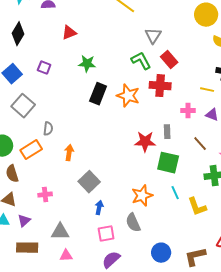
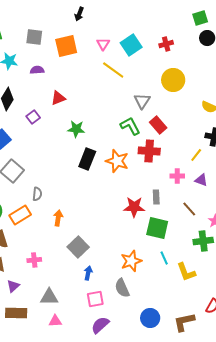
yellow circle: (206, 15) -> (173, 80), moved
purple square: (44, 68) -> (33, 117), moved, turned 32
yellow line: (207, 90) -> (196, 155), turned -64

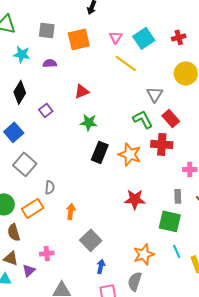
red triangle: (58, 98) -> (82, 91), moved
gray rectangle: (156, 197) -> (178, 196), moved
red star: (134, 207) -> (135, 199), moved
purple triangle: (13, 286) -> (29, 270), moved
gray semicircle: (122, 288) -> (135, 281), turned 42

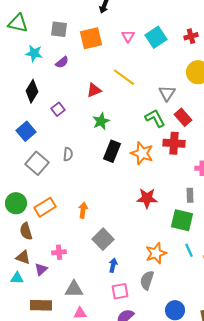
purple semicircle: (50, 63) -> (62, 62), turned 144
yellow line: (126, 63) -> (124, 77), moved
green star: (89, 122) -> (101, 121), turned -30
gray semicircle: (50, 187) -> (68, 154), moved

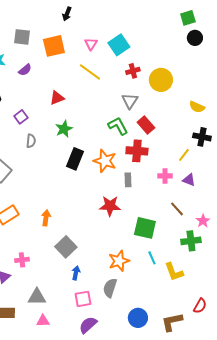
red cross: (191, 36) -> (133, 71), moved
yellow line: (124, 77) -> (90, 72), moved
gray semicircle: (68, 154) -> (31, 141), moved
gray rectangle: (190, 195) -> (128, 180), moved

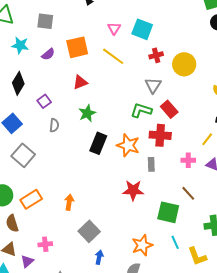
cyan square: (119, 45) -> (142, 29), turned -35
orange square: (54, 46) -> (77, 47), moved
green L-shape: (118, 126) -> (141, 110), turned -45
brown line: (177, 209) -> (188, 193), moved

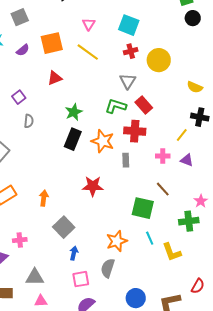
gray square: (45, 21) -> (20, 17), turned -30
cyan square: (142, 29) -> (129, 25), moved
green star: (87, 113) -> (74, 112), moved
red star: (133, 190) -> (93, 186), moved

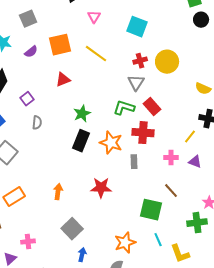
pink triangle: (89, 24) -> (94, 17), moved
red cross: (131, 51) -> (140, 61), moved
orange arrow: (44, 198) -> (58, 192), moved

